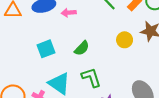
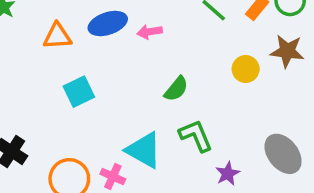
cyan square: (46, 49) -> (79, 92), moved

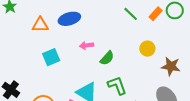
pink arrow: (150, 32) -> (86, 45), moved
brown star: (287, 51) -> (171, 66), moved

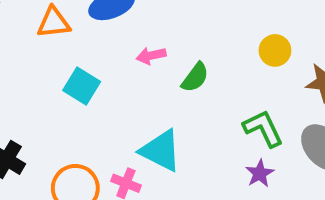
cyan square: (51, 57) -> (82, 86), turned -30
green L-shape: (117, 86) -> (263, 128), moved

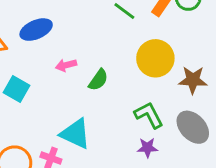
yellow circle: (275, 50) -> (155, 58), size x1.6
purple star: (260, 173) -> (147, 148), turned 30

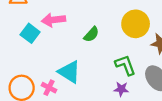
pink arrow: (66, 65) -> (54, 20), moved, size x1.5

